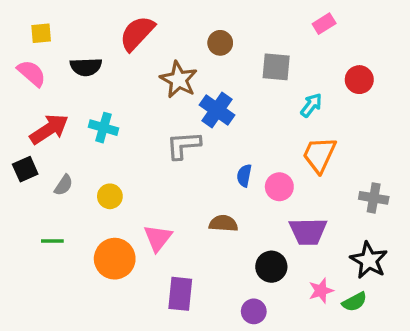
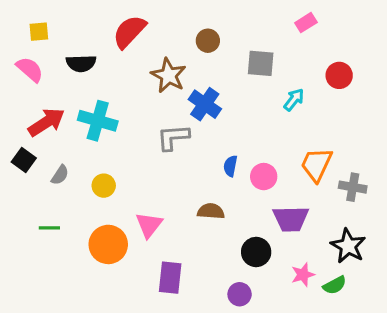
cyan cross: (103, 128) -> (98, 121), size x1.4
orange trapezoid: (319, 155) -> (316, 164), moved
black square: (25, 169) -> (24, 160), turned -30

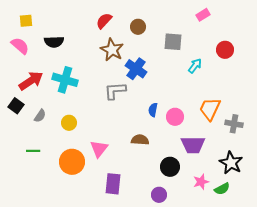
red semicircle: (129, 32) -> (104, 21), moved, size x0.7

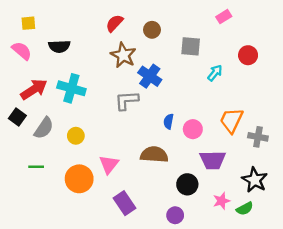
gray semicircle: (40, 116) -> (44, 128), size x1.5
brown semicircle: (140, 140) -> (154, 155), size x1.4
purple rectangle: (113, 184) -> (124, 203), turned -40

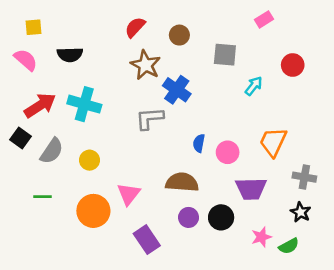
gray cross: (258, 137) -> (304, 177), moved
black star: (255, 180) -> (301, 212), size x0.7
purple circle: (175, 215) -> (188, 217), moved

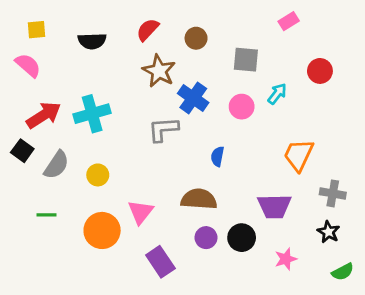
black semicircle: (70, 55) -> (92, 41), moved
cyan cross: (84, 104) -> (92, 114), turned -32
pink circle: (228, 152) -> (242, 107), moved
green semicircle: (289, 246) -> (343, 272), moved

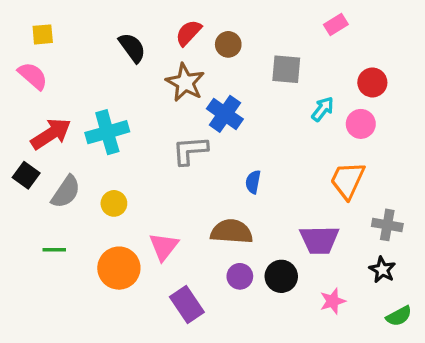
red semicircle: (148, 30) -> (188, 33), moved
black semicircle: (92, 41) -> (132, 48), moved, turned -124
pink circle: (242, 107) -> (361, 124), moved

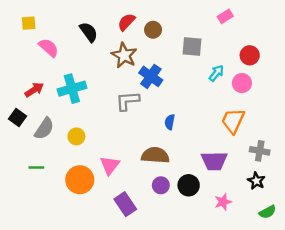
pink semicircle: (33, 76) -> (49, 48), moved
red arrow: (51, 134) -> (34, 90), size x0.7

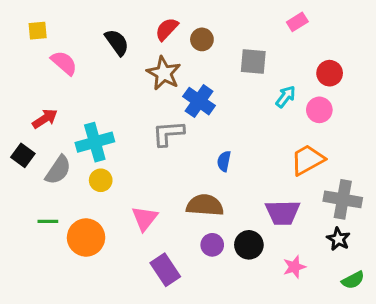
cyan cross: (72, 89) -> (95, 142), moved
orange trapezoid: (233, 121) -> (308, 160), turned 36
gray cross: (260, 151) -> (343, 199), size x1.4
orange circle: (80, 180) -> (86, 237), moved

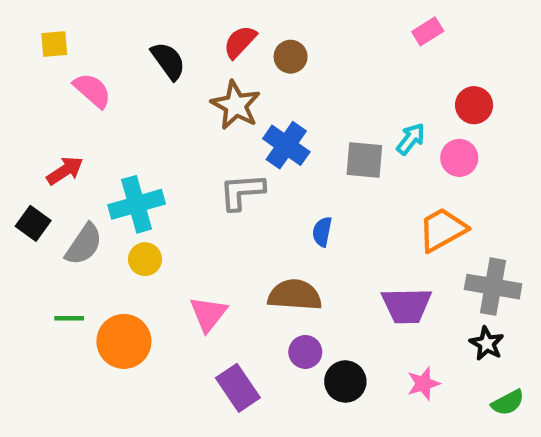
gray square: (253, 61) -> (364, 160), moved
black circle: (249, 245) -> (345, 381), moved

